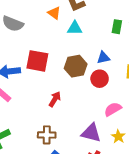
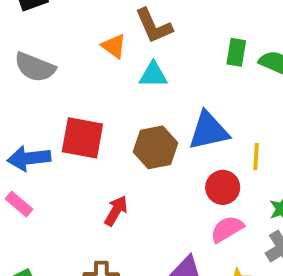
green rectangle: (117, 27) -> (236, 52), moved
blue triangle: (103, 58) -> (209, 131), size x1.6
red circle: (100, 79) -> (223, 187), moved

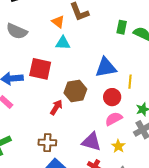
cyan triangle: (153, 75) -> (63, 43), moved
brown hexagon: (156, 147) -> (75, 91), moved

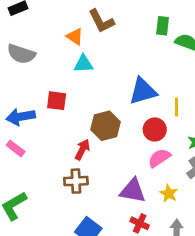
green rectangle: (122, 27) -> (163, 26), moved
red square: (40, 69) -> (57, 101), size x0.7
brown cross: (47, 143) -> (76, 181), moved

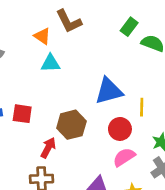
green rectangle: (163, 26) -> (129, 27), turned 30
red square: (57, 101) -> (22, 114), moved

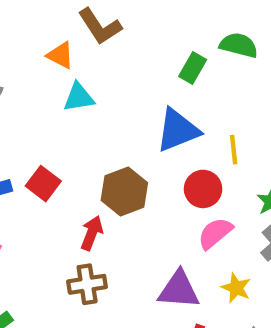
green rectangle: (129, 27) -> (193, 68), moved
red square: (22, 114) -> (43, 184), turned 36

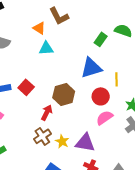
brown cross: (87, 284) -> (42, 136), turned -30
yellow star: (236, 288) -> (62, 141), moved

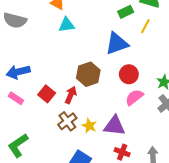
green rectangle: (101, 39) -> (126, 12), turned 32
yellow line: (117, 79) -> (145, 26), moved, turned 32
red square: (26, 87) -> (47, 94), moved

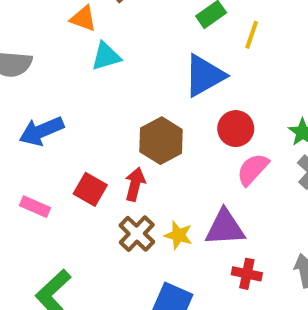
blue arrow: (18, 72) -> (41, 131), moved

